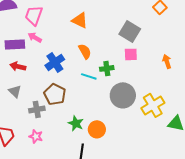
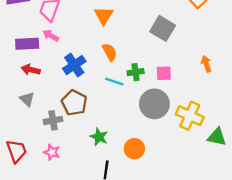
orange triangle: (80, 20) -> (104, 16), turned 36
pink square: (131, 54) -> (164, 73), moved
yellow cross: (153, 105) -> (190, 116), turned -35
orange circle: (97, 129) -> (134, 149), moved

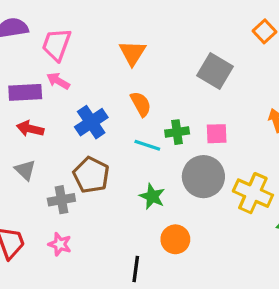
green star: (99, 137) -> (152, 196), moved

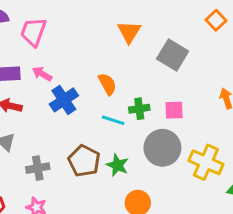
orange triangle: (132, 53) -> (129, 32), moved
pink arrow: (58, 81) -> (42, 74), moved
brown pentagon: (91, 175) -> (84, 161), moved

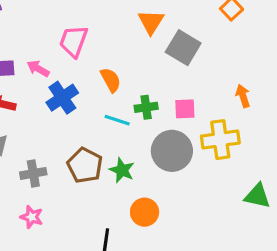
pink trapezoid: (33, 32) -> (74, 41), moved
orange triangle: (129, 32) -> (151, 22), moved
yellow cross: (206, 162) -> (220, 140), moved, turned -32

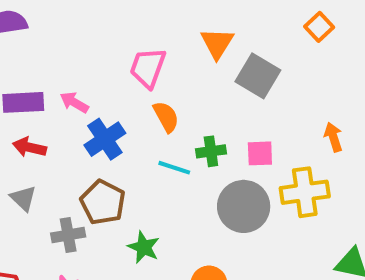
pink trapezoid: (74, 41) -> (148, 68), moved
brown pentagon: (85, 165) -> (103, 202), moved
green star: (122, 170) -> (144, 247), moved

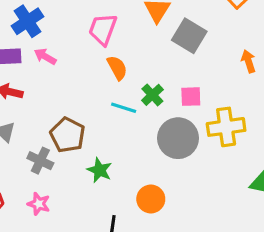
orange arrow: (333, 137) -> (248, 61), moved
blue cross: (105, 139) -> (27, 21), moved
green cross: (211, 151) -> (152, 95), turned -35
gray cross: (68, 235) -> (40, 161), turned 35

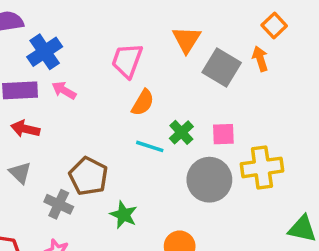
orange arrow: (248, 61) -> (260, 59), moved
orange semicircle: (117, 68) -> (143, 103), turned 60

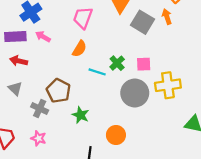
orange semicircle: (143, 103) -> (79, 49), moved

